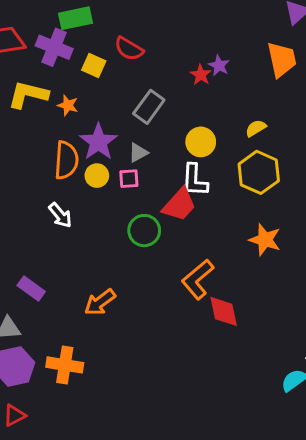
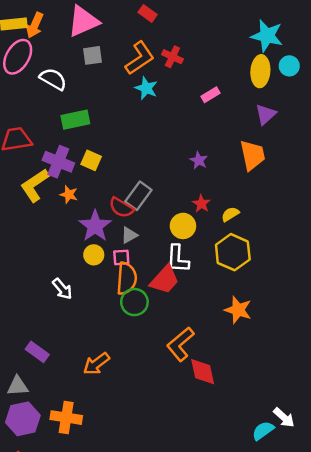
purple cross: (54, 47) -> (58, 162), moved
red semicircle: (129, 49) -> (121, 208), moved
red star: (201, 75) -> (201, 204), moved
yellow L-shape: (28, 95) -> (35, 185), turned -48
orange semicircle: (66, 160) -> (127, 278), moved

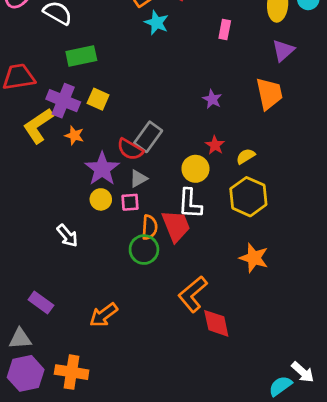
pink rectangle: (211, 95) -> (225, 30), turned -48
orange semicircle: (127, 278) -> (150, 227), moved, size x0.7
red trapezoid: (165, 280) -> (176, 226), turned -64

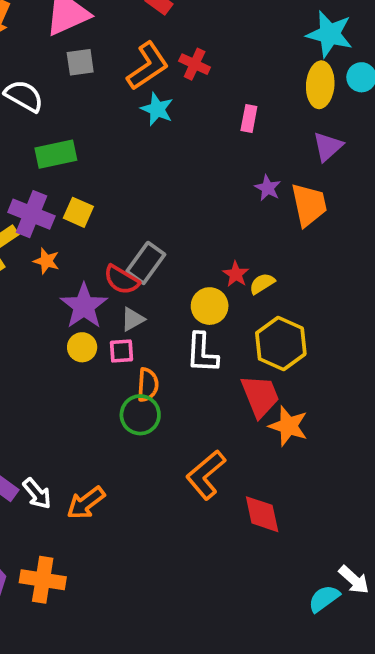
purple star: (212, 99) -> (268, 188), moved
yellow semicircle: (246, 156) -> (262, 284), moved
red trapezoid: (176, 226) -> (260, 396), moved
white arrow: (67, 236) -> (37, 494), moved
red diamond: (216, 323) -> (262, 514), moved

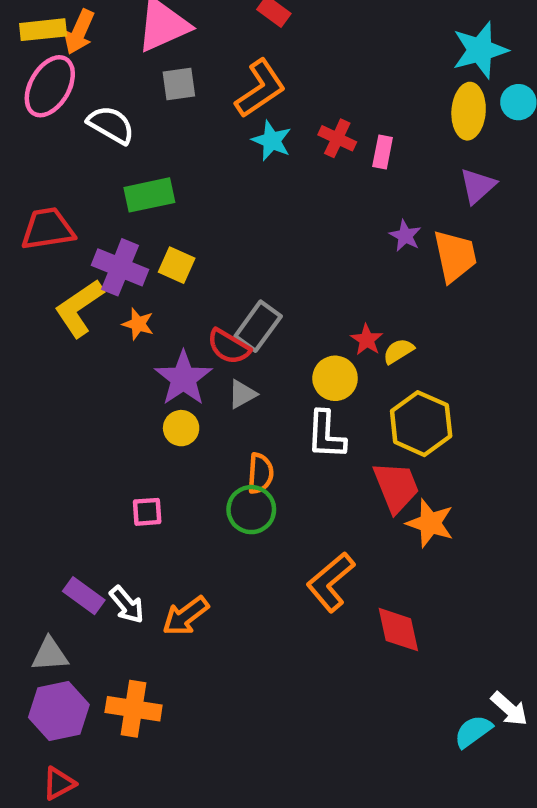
cyan star: (330, 34) -> (480, 50), turned -30
red cross: (195, 64) -> (337, 138), moved
pink square: (121, 351) -> (147, 512), moved

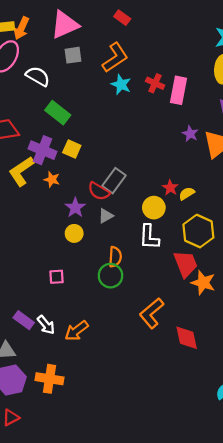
pink rectangle: (383, 152) -> (178, 90), size x1.6
green rectangle: (149, 195) -> (58, 113), turned 50
purple star: (183, 378) -> (75, 208), size x0.7

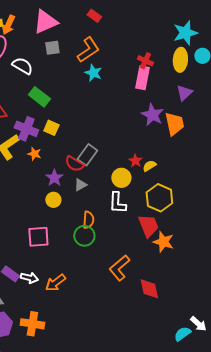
red cross: (155, 83) -> (145, 61), moved
purple star: (190, 134) -> (152, 115), size x1.6
pink square: (57, 277) -> (38, 237), size x1.6
white arrow: (46, 325) -> (29, 278), turned -36

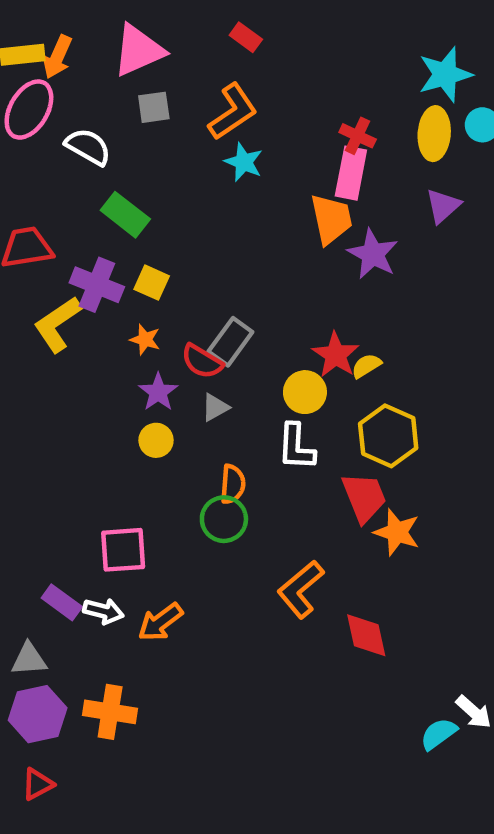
orange trapezoid: (174, 124) -> (331, 219), moved
orange star: (34, 154) -> (145, 340), moved
red star: (135, 161) -> (336, 355), size x1.5
pink square: (38, 237) -> (123, 550), moved

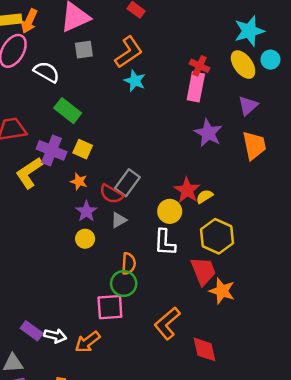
yellow ellipse: (434, 134) -> (243, 65), turned -40
orange trapezoid: (331, 219) -> (254, 145), moved
pink square: (123, 550) -> (110, 307), moved

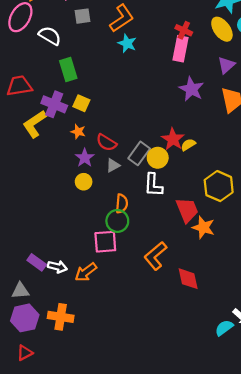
green rectangle: (68, 111) -> (68, 69), turned 35
gray rectangle: (127, 183) -> (139, 153), moved
yellow hexagon: (217, 236) -> (219, 186), moved

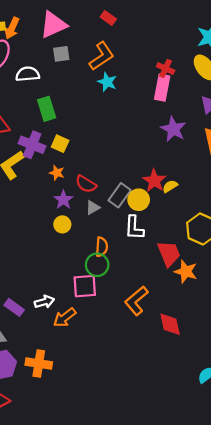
white semicircle: (50, 36) -> (28, 74), turned -35
white arrow: (57, 267) -> (44, 302), moved, turned -30

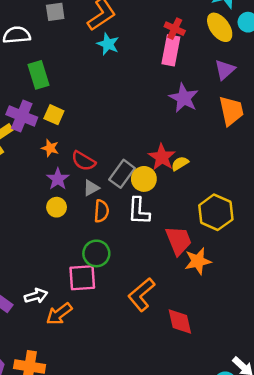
orange semicircle: (102, 247) -> (101, 211), moved
orange star: (186, 272) -> (198, 261), turned -30

